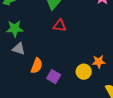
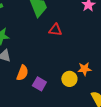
red triangle: (60, 26) -> (55, 30), moved

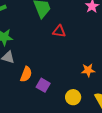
yellow circle: (69, 79) -> (73, 97), moved

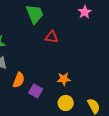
orange star: (88, 70) -> (64, 79), moved

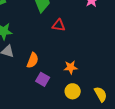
orange semicircle: (19, 80) -> (33, 60), moved

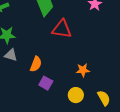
red triangle: (59, 25) -> (62, 29), size x1.5
orange star: (71, 67) -> (83, 70), moved

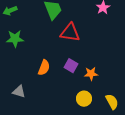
gray triangle: (11, 55) -> (19, 92), moved
purple square: (46, 83) -> (71, 66), moved

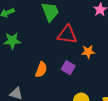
orange star: (91, 74) -> (88, 52), moved

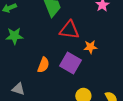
purple square: (68, 68) -> (70, 63), size x1.5

